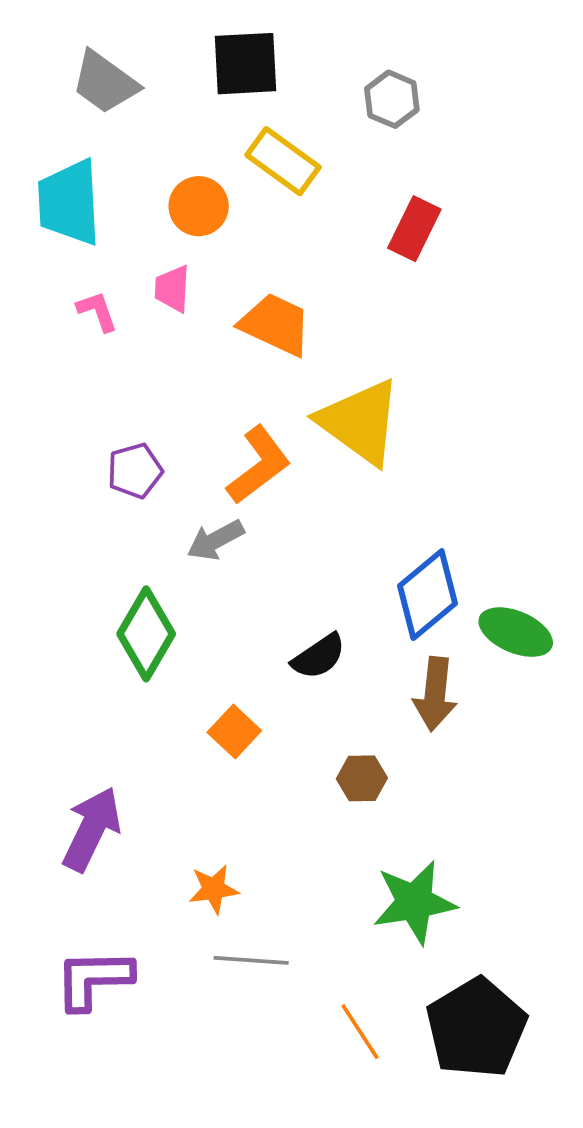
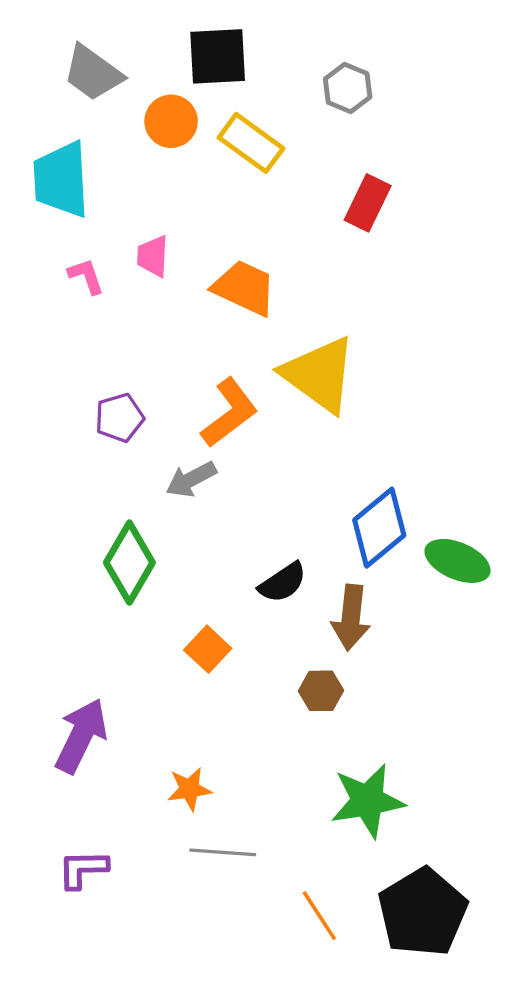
orange circle: (199, 206) -> (171, 121), moved
brown arrow: (435, 694) -> (351, 618), moved
purple L-shape: (94, 979) -> (83, 869), size x0.7

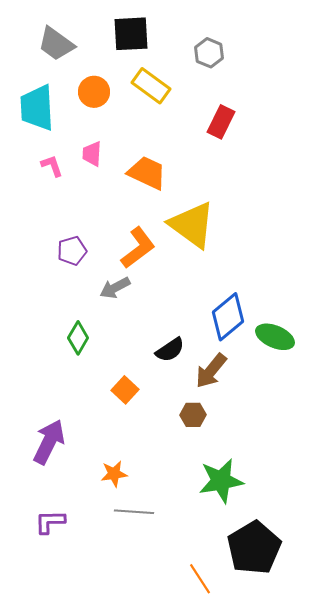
orange circle: (171, 121) -> (94, 92), moved
green diamond: (129, 563) -> (78, 338), size x0.7
brown arrow: (351, 618) -> (211, 371), turned 33
orange line: (319, 916) -> (200, 579), moved

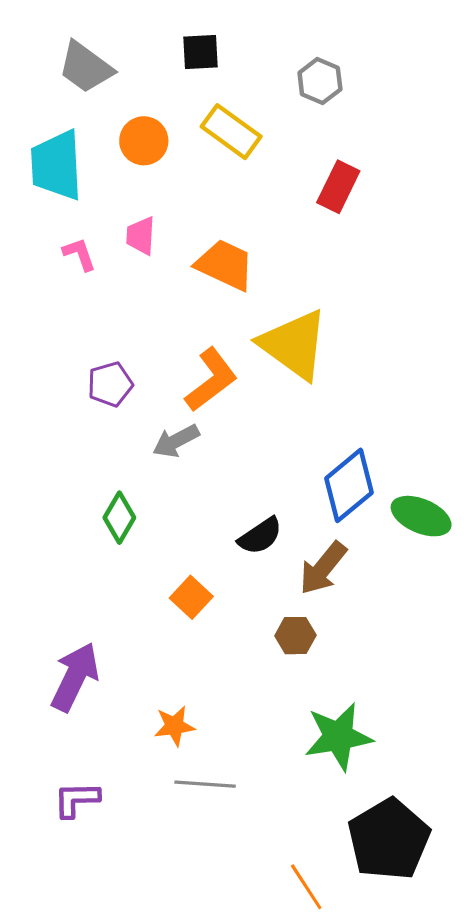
black square: (131, 34) -> (200, 52), size x0.7

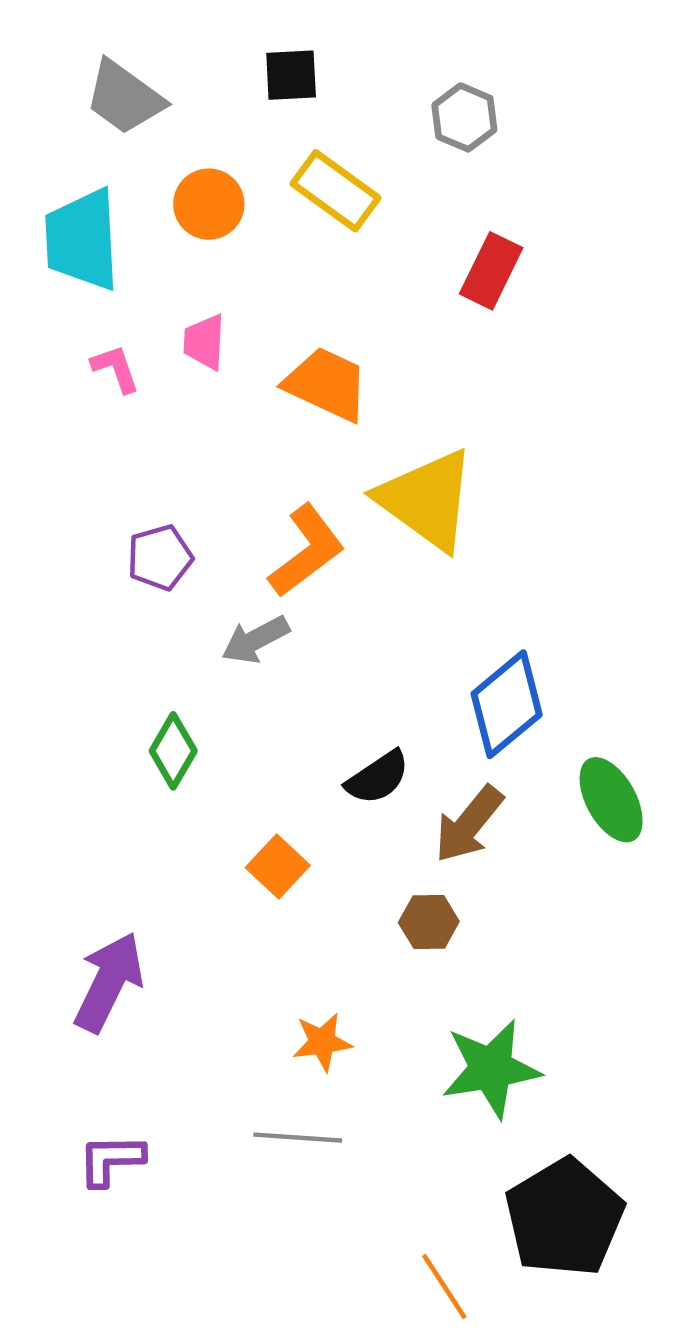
green ellipse: (421, 516) -> (611, 800), moved, turned 38
orange star: (174, 726) -> (322, 1042), moved

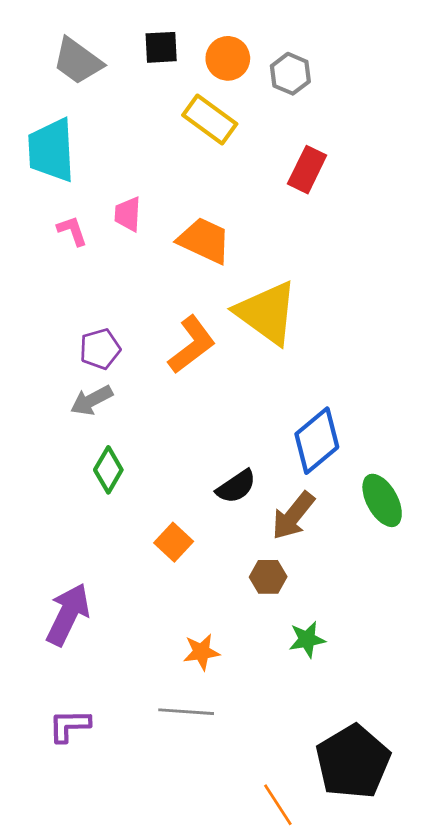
black square: (291, 75) -> (161, 47), moved
orange circle: (209, 204) -> (228, 58), moved
gray arrow: (255, 640) -> (92, 400), moved
green star: (491, 1069) -> (307, 639), moved, size x0.6

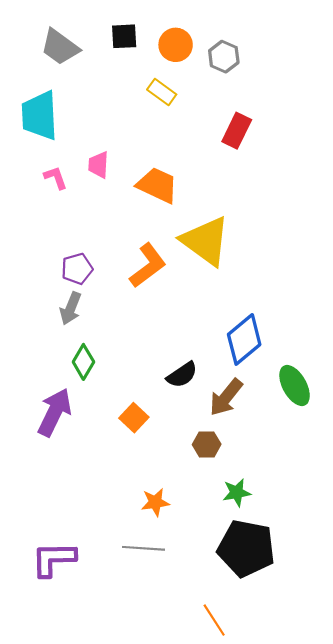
yellow rectangle: (210, 120) -> (162, 92), size x0.7
gray arrow: (92, 400) -> (71, 308), turned -40
purple arrow: (68, 614) -> (55, 412), moved
purple L-shape: (69, 726) -> (53, 559), size x1.4
black pentagon: (353, 762) -> (246, 548), moved, turned -30

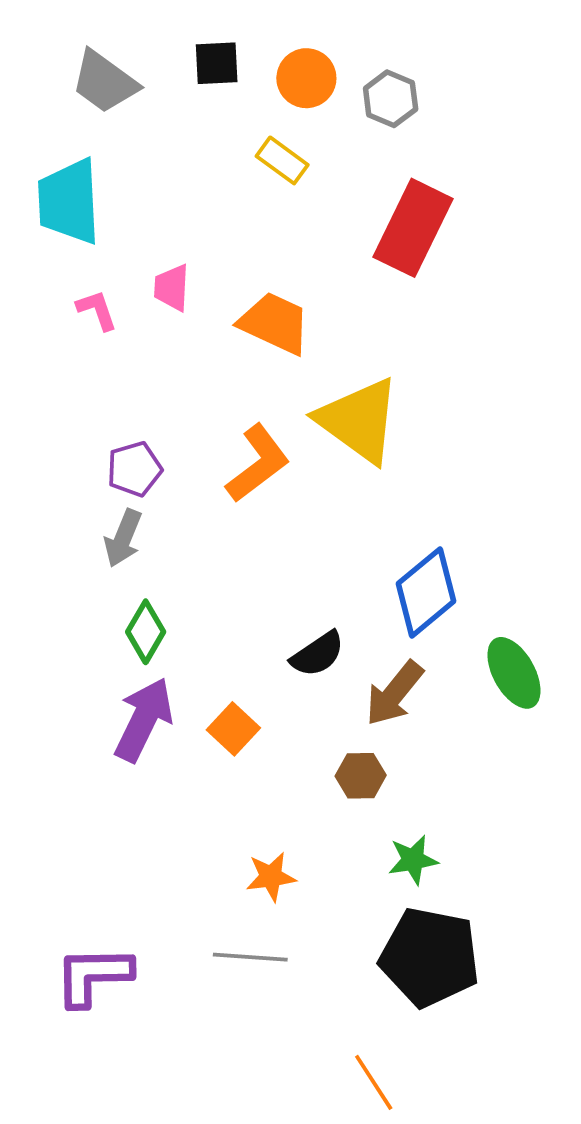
red rectangle: (237, 131) -> (413, 228), size x1.5
purple arrow: (55, 412) -> (144, 720), moved

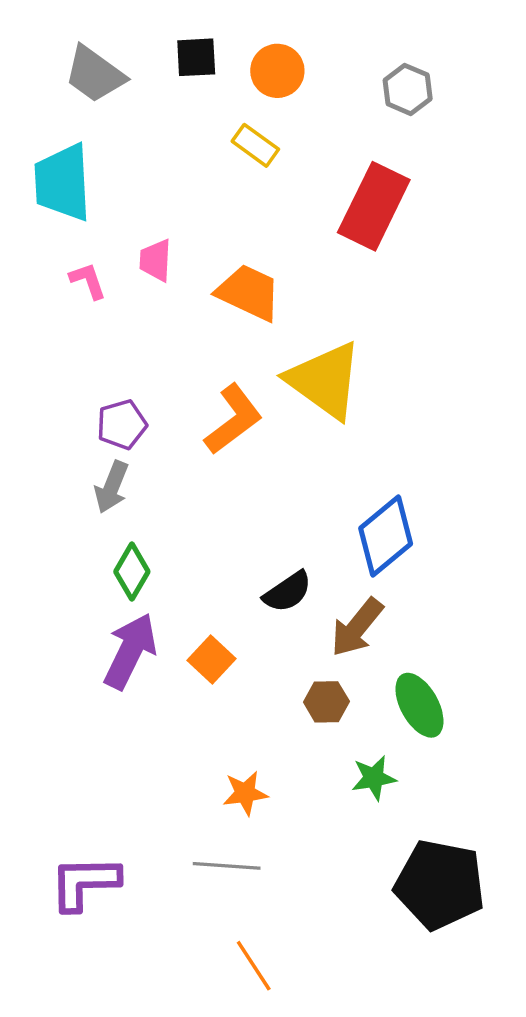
gray hexagon: (391, 99) -> (408, 89), moved
green ellipse: (514, 673) -> (419, 705), moved
black pentagon: (430, 957) -> (440, 885), moved
orange line: (374, 1082) -> (254, 966), moved

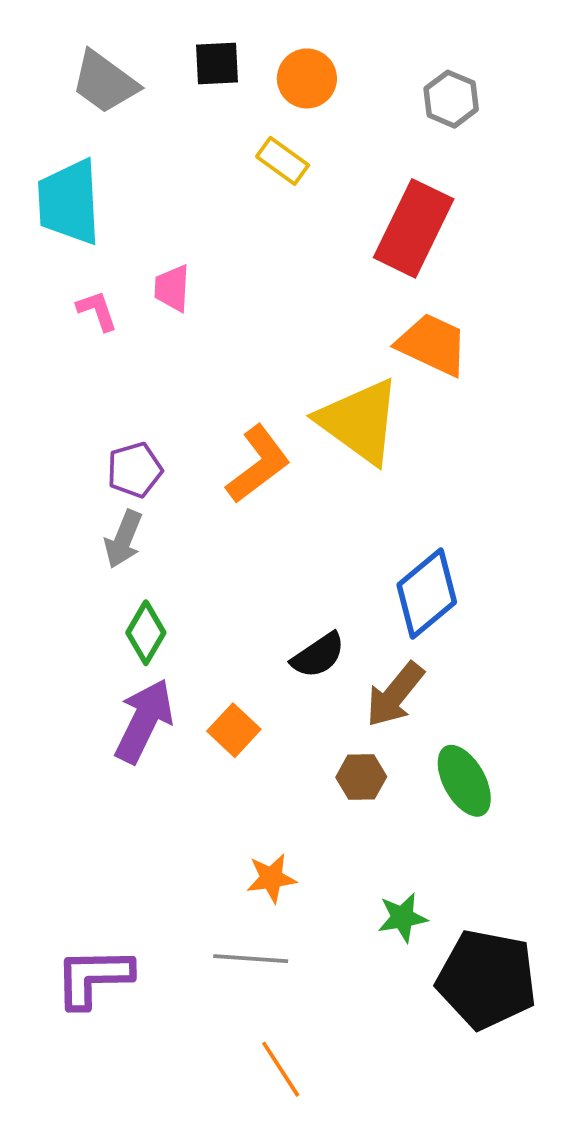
orange trapezoid: (249, 292) -> (432, 344), moved
green star: (374, 778) -> (402, 917), moved

